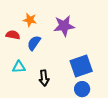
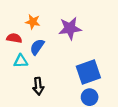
cyan triangle: (19, 67) -> (21, 61), moved
black arrow: (44, 78) -> (38, 86), moved

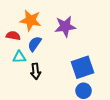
orange star: (33, 22) -> (31, 20), size x1.5
black arrow: (38, 86) -> (36, 71), moved

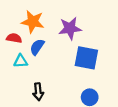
blue square: (83, 67) -> (86, 58), moved, turned 30
black arrow: (36, 71) -> (38, 92), moved

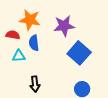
blue semicircle: (37, 47) -> (34, 43), turned -42
blue square: (86, 58) -> (79, 53), turned 30

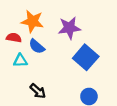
blue semicircle: (34, 43) -> (37, 46), turned -42
black arrow: (35, 84) -> (38, 91), turned -42

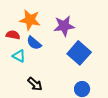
cyan triangle: (20, 61) -> (19, 56), turned 32

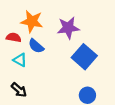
black arrow: (35, 84) -> (19, 90), moved

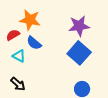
purple star: (68, 28) -> (79, 26), moved
red semicircle: (14, 37) -> (13, 35), turned -40

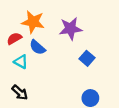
purple star: (79, 26) -> (71, 29), moved
blue square: (79, 53) -> (87, 58), size x0.6

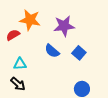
blue semicircle: (37, 47) -> (52, 51), moved
cyan triangle: (21, 62) -> (20, 64), moved, turned -32

